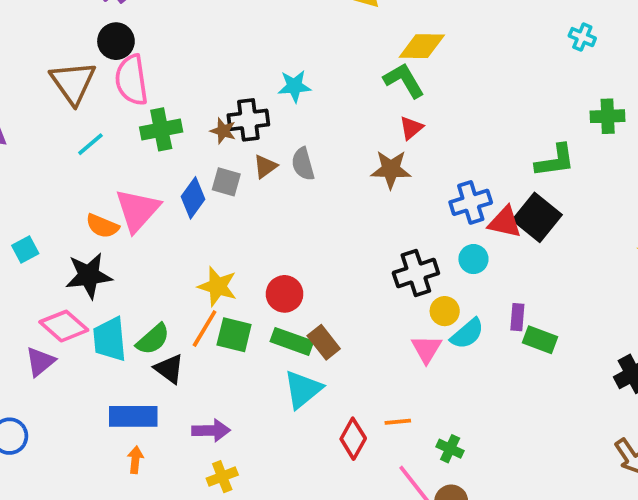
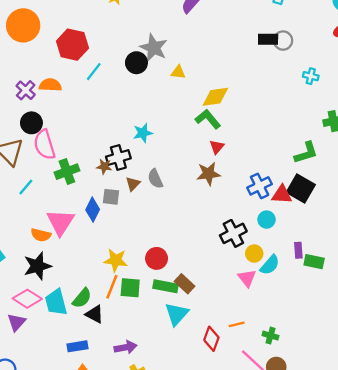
blue rectangle: (133, 416) -> (78, 346), size x0.7

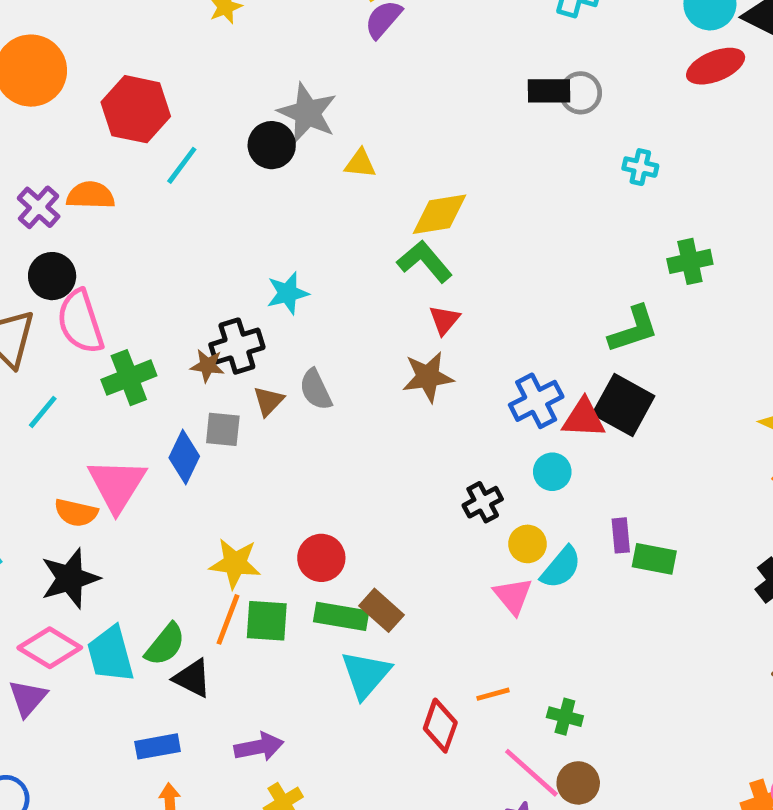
black cross: (233, 233) -> (483, 502), size x0.7

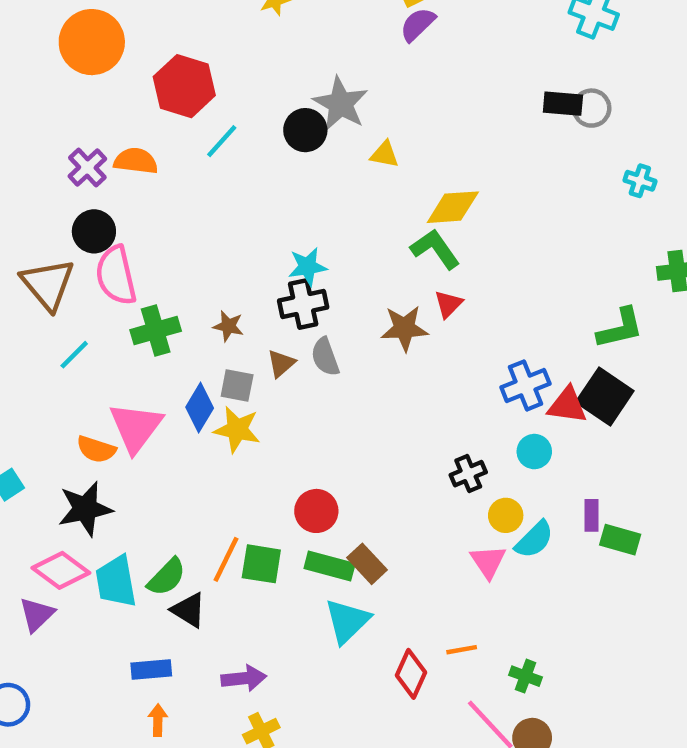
black cross: (237, 346) -> (303, 304), moved
brown star: (428, 377) -> (404, 328), moved
yellow star: (235, 563) -> (237, 430), moved

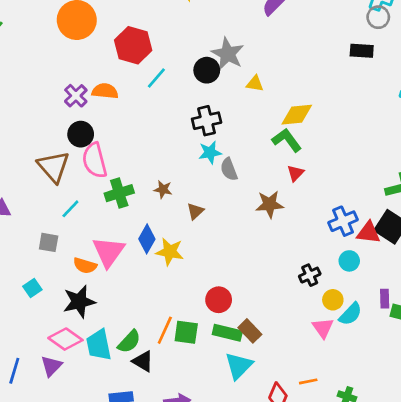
gray circle: (592, 108) -> (378, 17), moved
black cross: (303, 304) -> (207, 121), moved
brown star: (404, 328) -> (270, 204), moved
gray semicircle: (325, 357) -> (229, 169), moved
gray square: (237, 385) -> (49, 242), moved

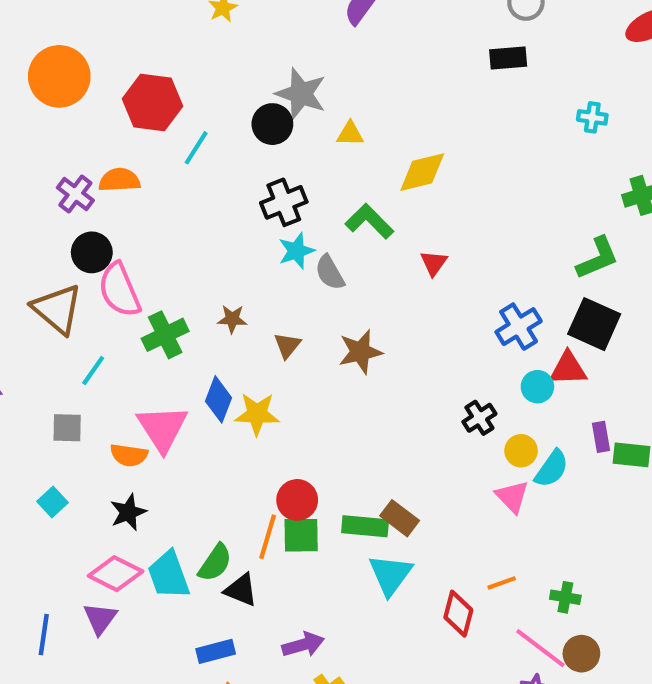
green L-shape: (287, 140) -> (369, 221), moved
brown star: (270, 204) -> (360, 352), moved
red triangle: (369, 233) -> (568, 369), moved
red circle: (219, 300) -> (297, 500), moved
black star: (79, 302) -> (128, 512), size x0.7

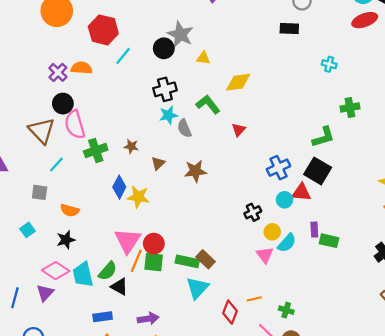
pink triangle: (162, 428) -> (128, 241), moved

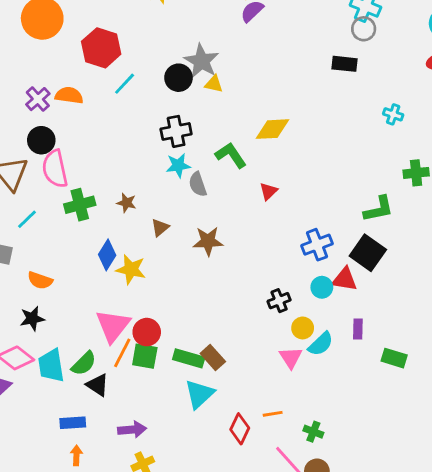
yellow triangle: (203, 58) -> (214, 84), moved
green rectangle: (329, 241) -> (394, 358), moved

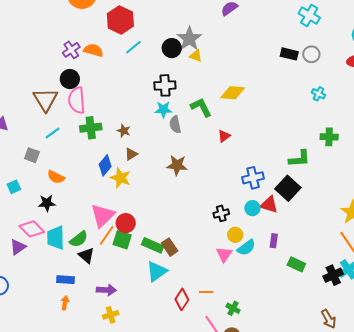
gray circle: (364, 29) -> (311, 54), moved
brown triangle: (160, 227) -> (131, 154), moved

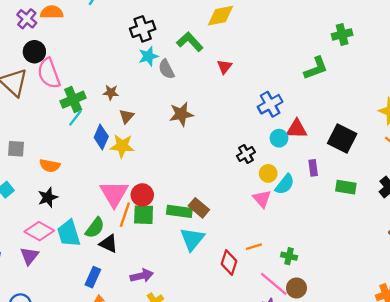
cyan line: (52, 133) -> (75, 118), moved
black square: (288, 188) -> (342, 139), moved
blue rectangle: (65, 280) -> (93, 277), turned -54

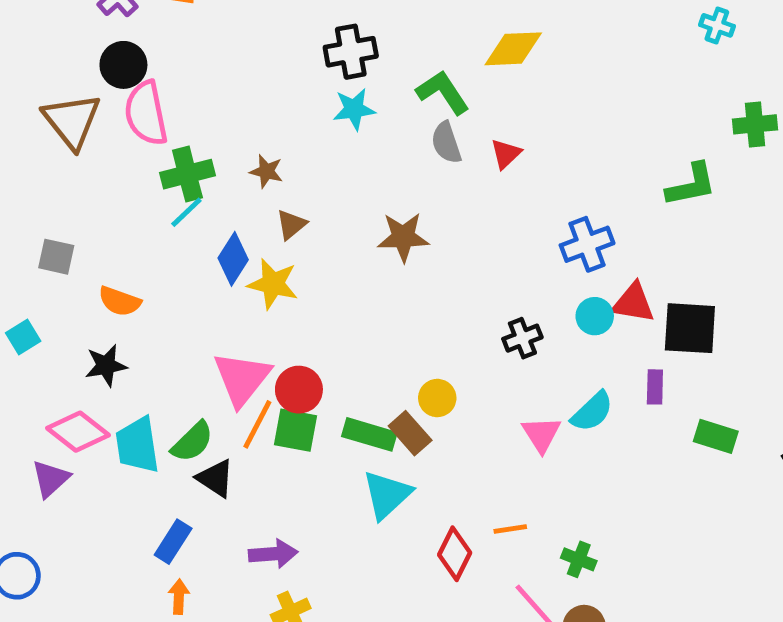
gray semicircle: (166, 69) -> (446, 143), moved
black square: (342, 139) -> (690, 328), moved, turned -32
yellow circle: (268, 173) -> (437, 398), moved

